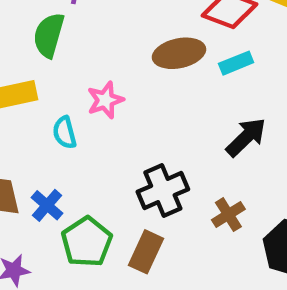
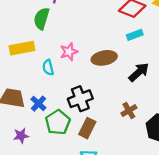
brown ellipse: (179, 53) -> (104, 58), moved
black cross: (163, 190) -> (80, 99), moved

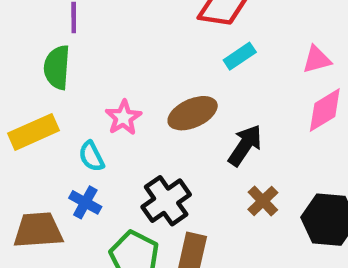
black arrow: (139, 72) -> (245, 145), moved
blue cross: (38, 104) -> (85, 202), moved

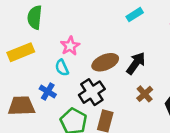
brown ellipse: (193, 113) -> (105, 62), moved
cyan semicircle: (91, 156) -> (62, 68), moved

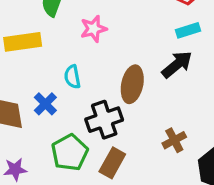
pink star: (70, 46) -> (94, 29), moved
brown ellipse: (105, 62) -> (132, 84), turned -70
black arrow: (136, 63) -> (177, 64), moved

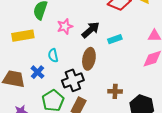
cyan rectangle: (188, 30) -> (115, 39), moved
black arrow: (177, 64) -> (91, 30), moved
brown cross: (174, 140) -> (115, 91), turned 32

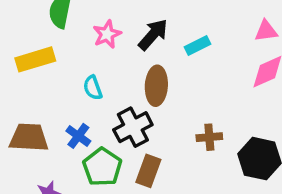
blue cross: (38, 72) -> (78, 136), moved

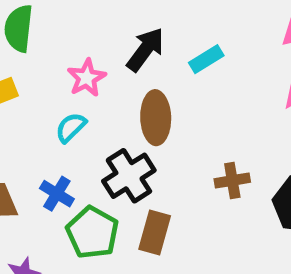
pink star: (107, 34) -> (87, 78), moved
cyan semicircle: (93, 88) -> (71, 127), turned 70

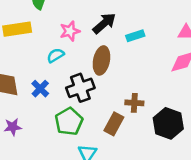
green pentagon: (92, 233) -> (69, 121), moved
brown rectangle: (155, 233) -> (114, 124), moved

